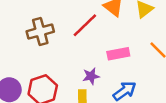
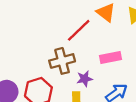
brown cross: (40, 31) -> (62, 61), moved

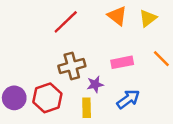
red line: (79, 30) -> (66, 22), moved

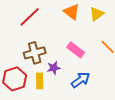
pink rectangle: (122, 62) -> (76, 50), turned 48
yellow rectangle: (87, 108) -> (40, 81), moved

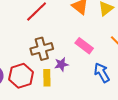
blue arrow: (81, 80) -> (102, 73), moved, turned -84

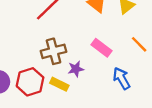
yellow rectangle: (47, 78) -> (59, 84), turned -63

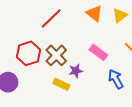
brown cross: (53, 51) -> (56, 55), turned -30
red hexagon: (30, 82) -> (29, 53), moved

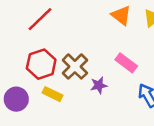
red line: (51, 18) -> (40, 19), moved
yellow rectangle: (61, 84) -> (52, 94), moved

